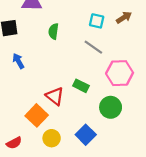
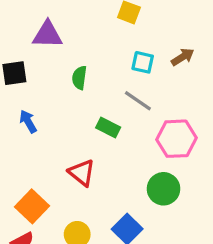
green rectangle: (81, 86) -> (108, 128), moved
orange square: (37, 115) -> (32, 206), moved

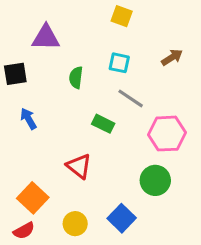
cyan square: (143, 62) -> (119, 63), moved

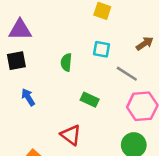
purple triangle: (46, 38) -> (20, 30), moved
gray line: (131, 98) -> (127, 74), moved

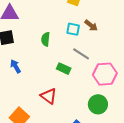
brown arrow: (145, 44) -> (91, 26), moved, turned 72
gray line: (127, 74) -> (81, 54), moved

